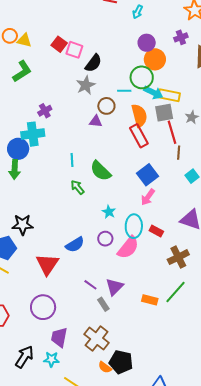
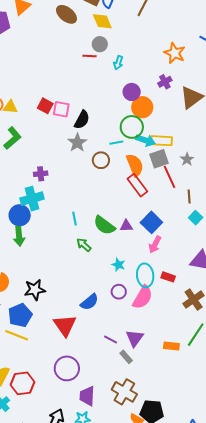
purple cross: (45, 111) -> (41, 174), turned 32
purple triangle: (96, 121) -> (126, 226), moved
brown line: (179, 153) -> (189, 196), moved

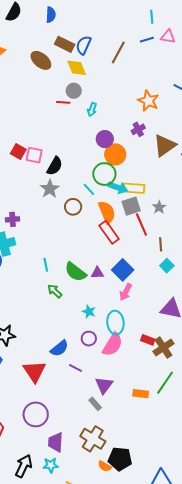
cyan line: (116, 143) -> (89, 189), turned 56
red rectangle: (168, 277) -> (148, 340), moved
purple line: (111, 340) -> (76, 368), moved

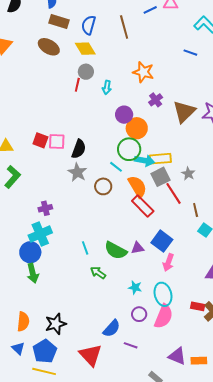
brown rectangle: (65, 44) -> (59, 21), moved
brown line: (118, 52) -> (124, 27), turned -35
orange star: (148, 101) -> (143, 72), moved
red line: (63, 102) -> (77, 85), turned -72
purple triangle: (104, 385) -> (177, 356), moved, turned -36

